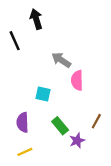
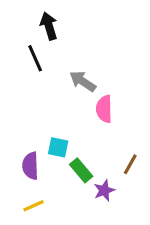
black line: (15, 41) -> (35, 58), moved
cyan square: (43, 94) -> (58, 147), moved

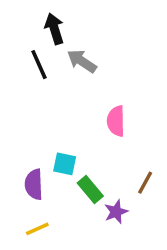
gray arrow: (83, 81) -> (82, 61), moved

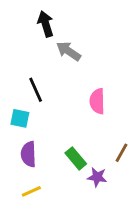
black line: (39, 65) -> (36, 90), moved
cyan square: (65, 164) -> (20, 118), moved
purple star: (116, 212) -> (97, 177), turned 30

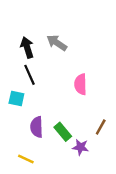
black arrow: (46, 24) -> (27, 47), moved
purple semicircle: (28, 154) -> (37, 127), moved
yellow line: (31, 191) -> (26, 159), turned 49

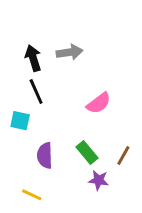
gray arrow: (57, 43) -> (70, 52), turned 138
pink semicircle: (81, 84) -> (99, 103), turned -126
green rectangle: (63, 132) -> (87, 153), moved

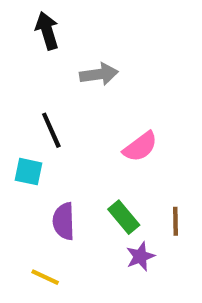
black arrow: (33, 58) -> (47, 31), moved
brown line: (123, 156) -> (176, 221), turned -30
purple star: (99, 180) -> (140, 256), turned -30

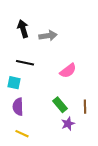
black arrow: (47, 31) -> (23, 29), moved
black line: (51, 130) -> (25, 63), turned -54
purple semicircle: (64, 221) -> (18, 107), moved

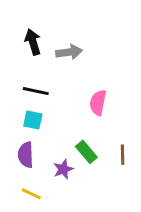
pink semicircle: (68, 71) -> (98, 103), turned 138
cyan square: (14, 83) -> (33, 120), moved
purple star: (68, 124) -> (63, 169), moved

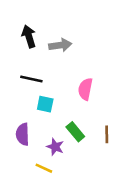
cyan square: (33, 120) -> (45, 104), moved
purple star: (63, 169) -> (55, 147), turned -30
yellow line: (31, 194) -> (44, 168), moved

